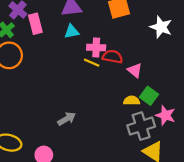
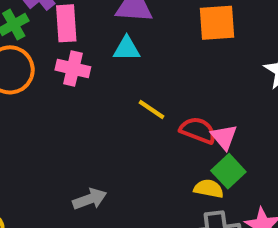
pink cross: (96, 47) -> (73, 68), moved
red semicircle: (113, 57) -> (198, 130), moved
green square: (149, 96) -> (228, 171), moved

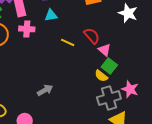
red semicircle: (198, 130) -> (92, 36), moved, turned 36
yellow semicircle: (209, 189) -> (101, 76), turned -144

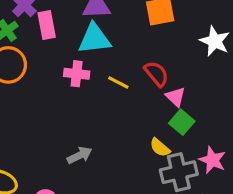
cyan triangle: (51, 15) -> (94, 39), size x1.6
pink cross: (27, 29) -> (77, 74), moved
yellow semicircle: (101, 76) -> (160, 148), moved

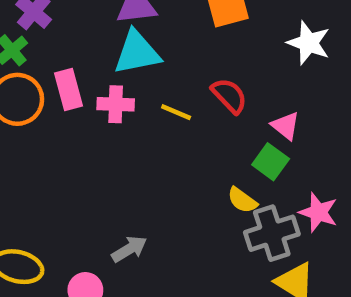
pink rectangle: (47, 25) -> (68, 89), moved
pink triangle: (175, 97) -> (286, 126), moved
gray arrow: (80, 155) -> (129, 249), moved

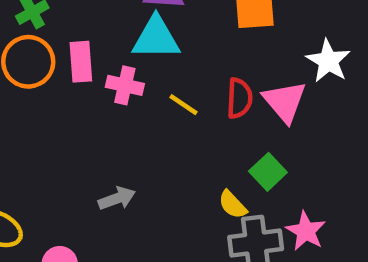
red semicircle: (229, 96) -> (239, 98), turned 36
pink triangle: (286, 126) -> (285, 101), moved, size x1.5
gray arrow: (129, 249) -> (117, 198), moved

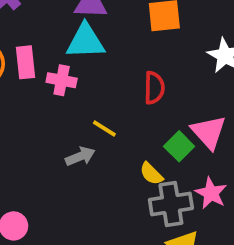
pink triangle: (285, 101) -> (209, 132), moved
yellow line: (183, 105) -> (104, 129), moved
gray arrow: (117, 198) -> (80, 156), moved

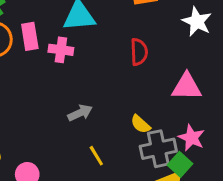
yellow line: (104, 129) -> (96, 156), moved, turned 30
pink triangle: (209, 132) -> (187, 87), turned -44
green square: (179, 146) -> (180, 164), moved

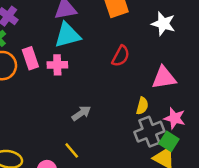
red semicircle: (139, 52) -> (121, 56), turned 40
yellow semicircle: (140, 124) -> (142, 106), moved, turned -108
yellow line: (96, 156) -> (72, 150), moved

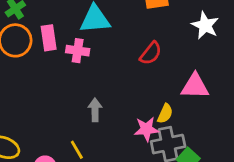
gray arrow: (81, 113) -> (95, 110), turned -66
pink star: (175, 118) -> (146, 129), moved, turned -30

